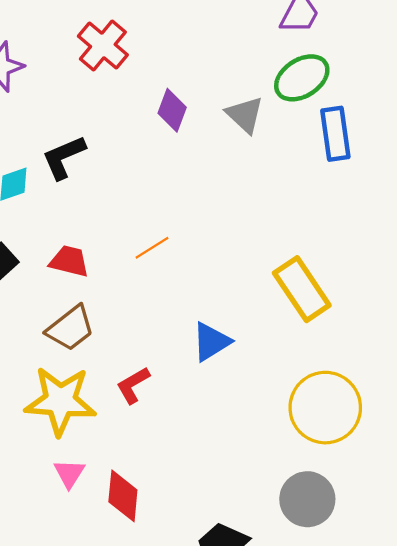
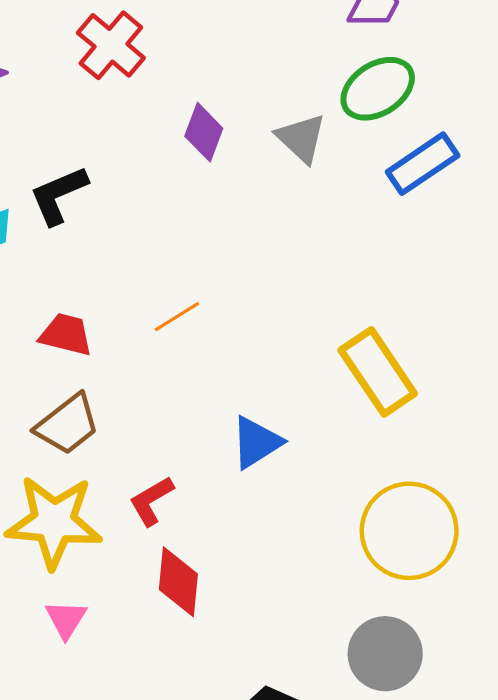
blue rectangle: (335, 134) -> (423, 164), turned 64
red diamond: (123, 496) -> (178, 582), moved

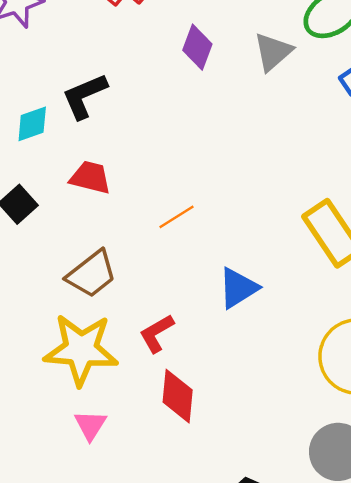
gray triangle: (301, 138) -> (273, 52), turned 36
orange line: (177, 317) -> (176, 217), moved
red trapezoid: (66, 335) -> (90, 177), moved

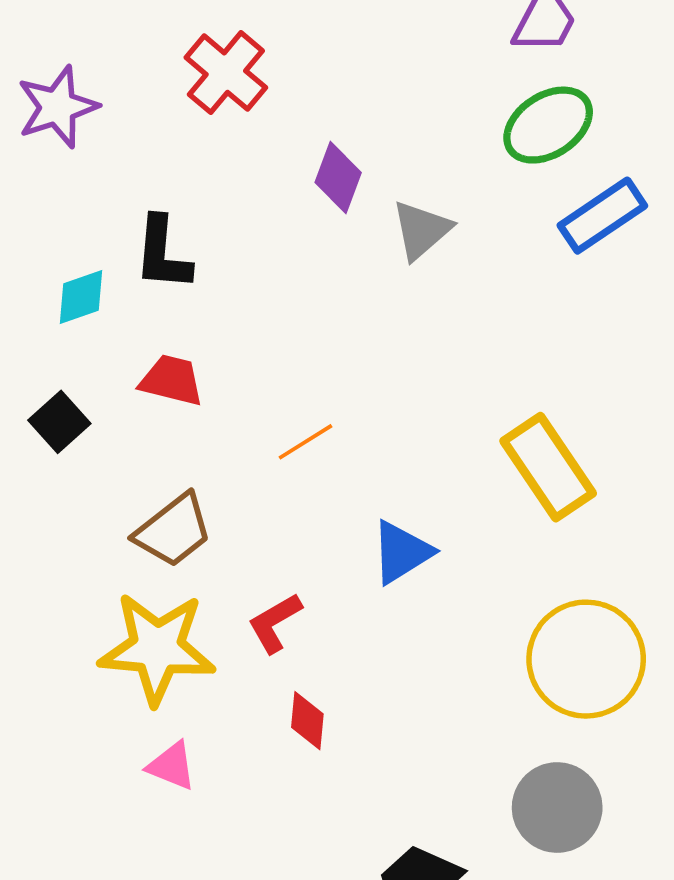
gray triangle: (273, 52) -> (421, 230), moved
black L-shape: (85, 96) -> (163, 254), turned -62
red diamond: (178, 396) -> (307, 721), size x0.7
pink triangle: (90, 425) -> (172, 766), turned -40

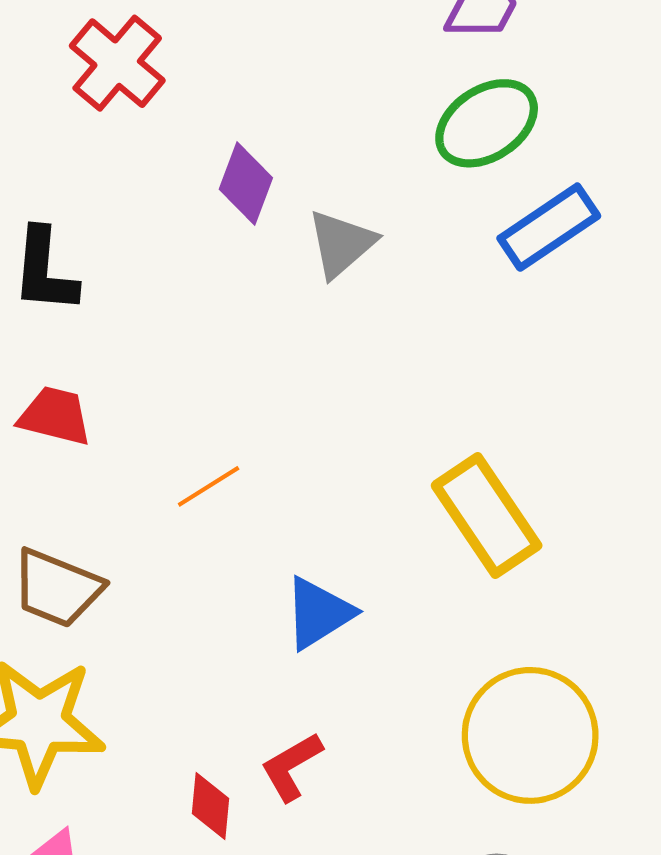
brown trapezoid: (173, 531) -> (57, 588), turned 60
red L-shape: (275, 623) -> (292, 767), moved

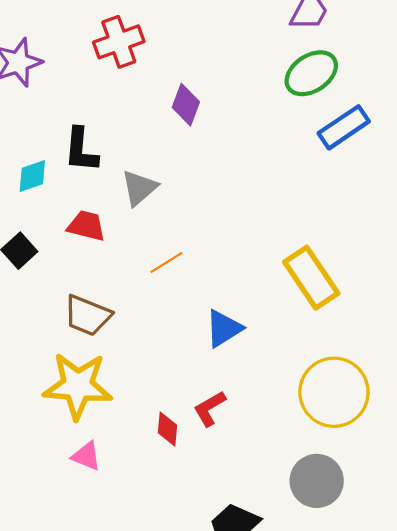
red cross: (117, 63) -> (119, 42), turned 30
gray triangle: (341, 244) -> (139, 188), moved

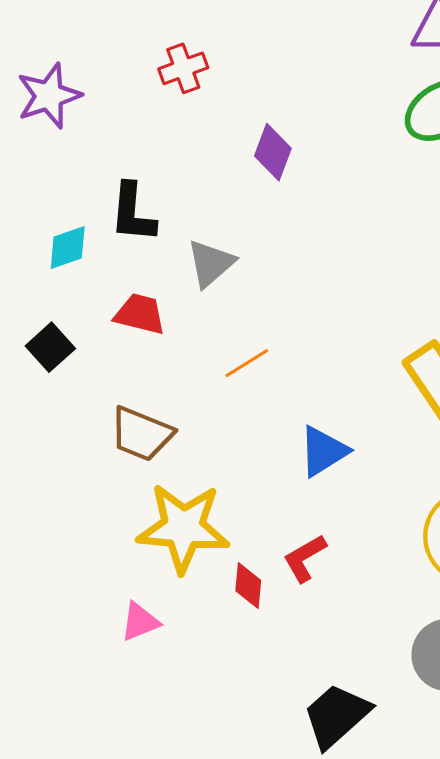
red cross: (119, 42) -> (183, 68), size x0.7
yellow star: (78, 386) -> (183, 528), moved
pink triangle: (86, 456) -> (140, 622), turned -44

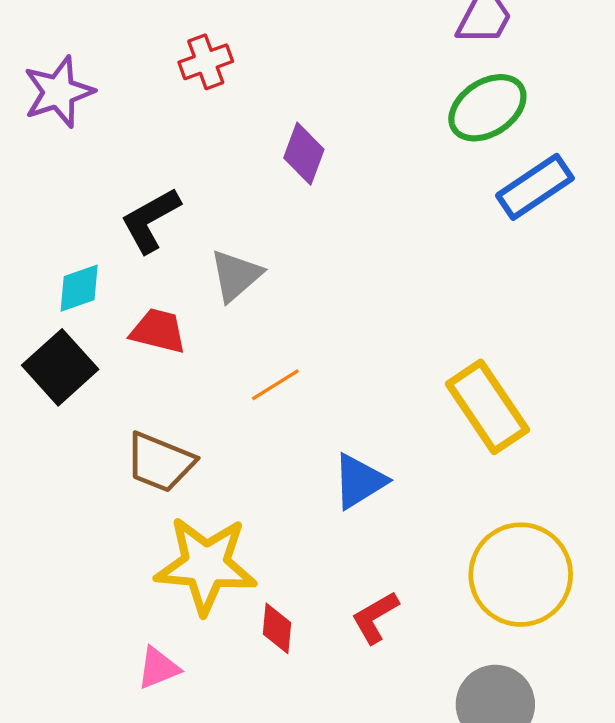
black L-shape: (133, 213) -> (150, 220), turned 56
cyan diamond: (68, 247) -> (79, 288), moved
black square: (50, 347) -> (60, 367), size x1.4
red L-shape: (305, 558) -> (375, 617), moved

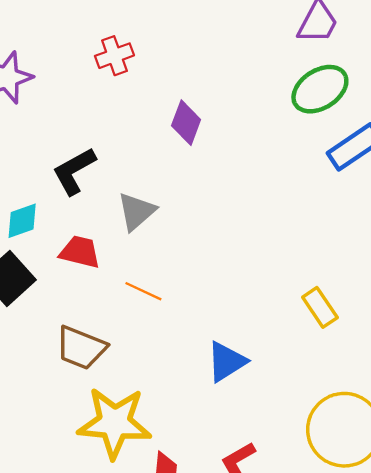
orange line: (275, 385) -> (143, 291), moved, turned 57
yellow rectangle: (487, 407) -> (320, 307), size x0.6

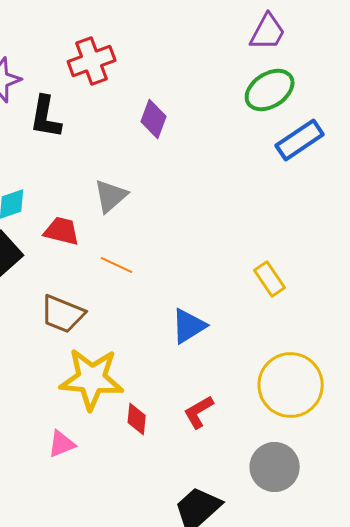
red cross: (114, 56) -> (92, 61), size x1.4
black L-shape: (74, 171) -> (46, 117), moved, turned -51

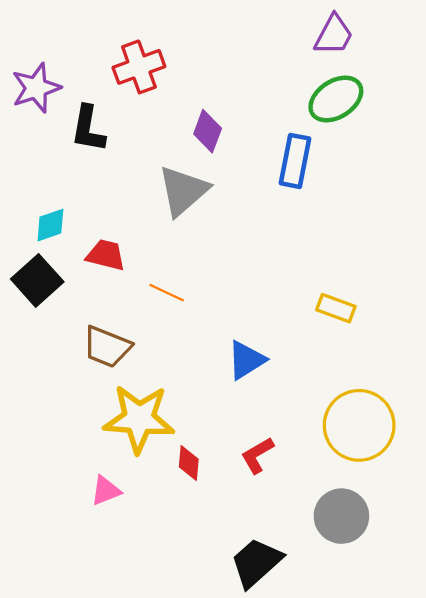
blue rectangle: (300, 140) -> (295, 161), moved, turned -45
gray triangle: (111, 196) -> (183, 191), moved, size x1.4
yellow rectangle: (270, 279) -> (336, 308), turned -36

